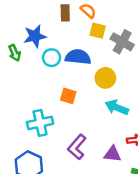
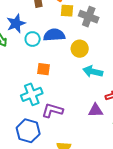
orange square: (68, 96) -> (43, 69), moved
purple L-shape: (77, 147) -> (52, 110), moved, turned 75

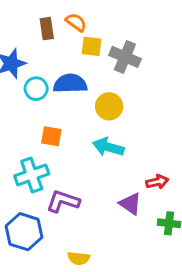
cyan arrow: (93, 71) -> (108, 147), moved
purple triangle: (96, 110) -> (130, 204), turned 35

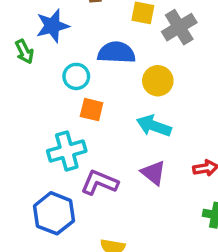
gray cross: (125, 57) -> (179, 27), turned 32
cyan circle: (36, 89) -> (76, 76), moved
purple triangle: (130, 204) -> (153, 173), moved

